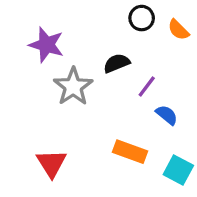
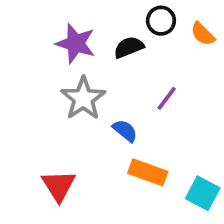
purple star: (46, 45) -> (76, 43), moved
black semicircle: (117, 63) -> (129, 47), moved
blue semicircle: (167, 115) -> (125, 131), moved

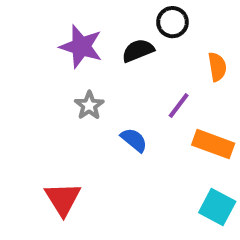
orange semicircle: (203, 34) -> (217, 67), moved, turned -144
gray star: (83, 98) -> (89, 105), size x0.6
orange rectangle: (148, 172) -> (213, 144), moved

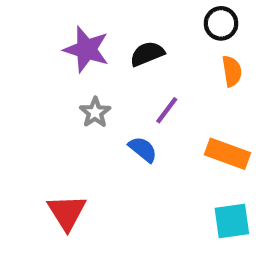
black circle: (172, 22) -> (221, 23), moved
purple line: (179, 105) -> (167, 110), moved
cyan square: (217, 207) -> (232, 221), turned -36

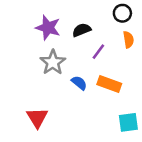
purple line: (167, 110) -> (98, 52), moved
gray star: (95, 112) -> (53, 62), size x1.5
orange rectangle: (228, 154) -> (109, 84), moved

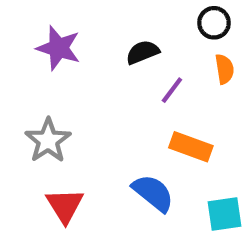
purple star: (48, 28) -> (59, 48), moved
gray star: (53, 62) -> (48, 140), moved
blue semicircle: (79, 83) -> (153, 193), moved, size x1.5

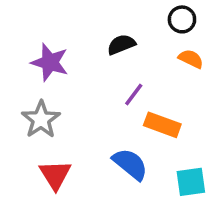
purple star: (59, 48) -> (50, 62), moved
orange semicircle: (224, 69) -> (191, 59), turned -55
purple line: (172, 90) -> (134, 94), moved

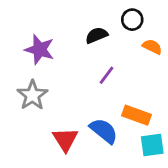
black circle: (182, 19) -> (132, 20), moved
orange rectangle: (162, 125) -> (137, 115), moved
red triangle: (55, 175) -> (65, 139), moved

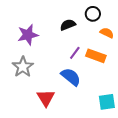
purple star: (40, 50) -> (28, 35), turned -30
orange rectangle: (137, 115) -> (96, 56), moved
blue semicircle: (104, 131) -> (71, 77), moved

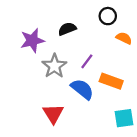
black semicircle: (68, 25) -> (67, 29), moved
orange rectangle: (96, 56) -> (111, 81), moved
gray star: (23, 67) -> (54, 66), moved

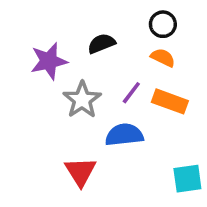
orange semicircle: (124, 38) -> (163, 58), moved
orange rectangle: (111, 81) -> (170, 101), moved
blue semicircle: (82, 89) -> (124, 135), turned -45

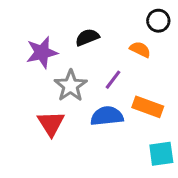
black circle: (163, 24) -> (158, 21), moved
orange rectangle: (170, 101) -> (148, 107), moved
red triangle: (80, 172) -> (51, 124), moved

